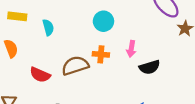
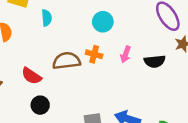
black semicircle: (150, 67) -> (155, 61), moved
red semicircle: (40, 75) -> (31, 76), moved

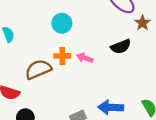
pink arrow: (126, 54) -> (85, 58), moved, turned 105

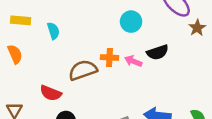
cyan circle: (62, 23) -> (131, 22), moved
black semicircle: (121, 47) -> (158, 52), moved

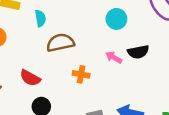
orange cross: (109, 58) -> (81, 74), moved
brown semicircle: (83, 70) -> (60, 43), moved

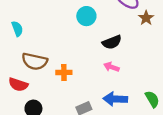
brown semicircle: (60, 43) -> (35, 61), moved, turned -145
pink arrow: (114, 57) -> (111, 67), moved

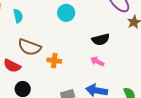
cyan circle: (86, 16) -> (66, 13), moved

